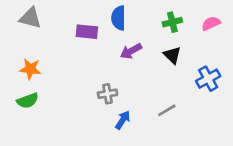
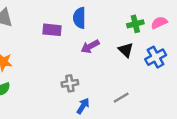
green cross: (172, 22) -> (135, 24), moved
blue cross: (208, 79) -> (156, 57), moved

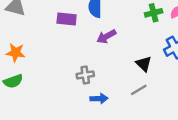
black triangle: (126, 50) -> (144, 64), moved
blue arrow: (83, 106) -> (99, 99), turned 56

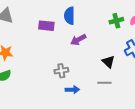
gray line: (139, 90) -> (104, 83), turned 32

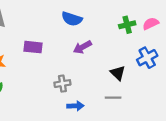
blue semicircle: (69, 16) -> (72, 19), turned -72
purple rectangle: (46, 26) -> (33, 47), moved

